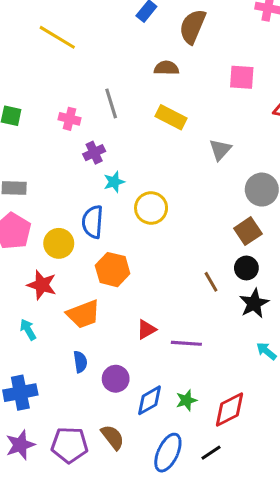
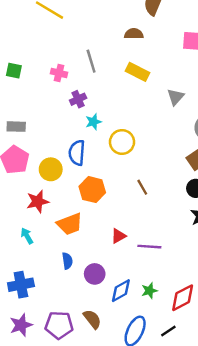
brown line: (211, 282) -> (142, 187), moved
red star: (42, 285) -> (38, 201), turned -30

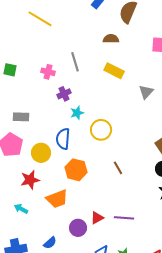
gray rectangle: (16, 127) -> (21, 117), moved
cyan arrow: (27, 236) -> (21, 209), turned -32
red triangle: (118, 236) -> (97, 218), moved
blue semicircle: (67, 261) -> (50, 243), moved, turned 56
purple circle: (95, 274) -> (78, 228), moved

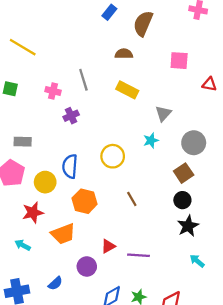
yellow line: (40, 19) -> (23, 47), moved
cyan star: (77, 113) -> (151, 140), moved
red triangle: (97, 218) -> (108, 246), moved

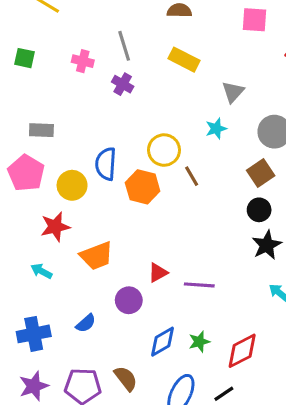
purple cross: (71, 116) -> (123, 84), moved, turned -35
brown line: (132, 199) -> (192, 176), moved
orange hexagon: (85, 201) -> (143, 187), moved

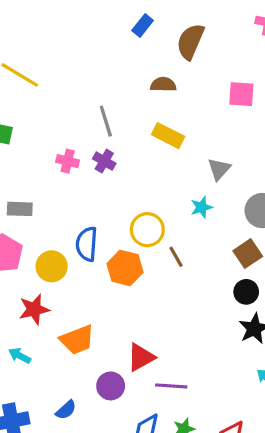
pink cross: (83, 61) -> (68, 161), moved
red triangle: (158, 273) -> (141, 357), size x1.4
purple line: (199, 285) -> (171, 386), moved

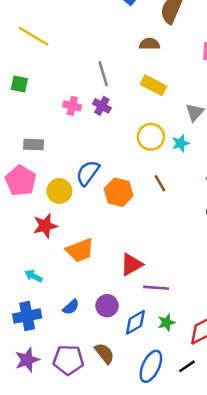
yellow circle: (147, 230) -> (151, 137), moved
blue semicircle: (87, 244) -> (88, 173), turned 32
cyan arrow: (20, 356) -> (34, 276), moved
purple circle: (111, 386) -> (107, 306), moved

